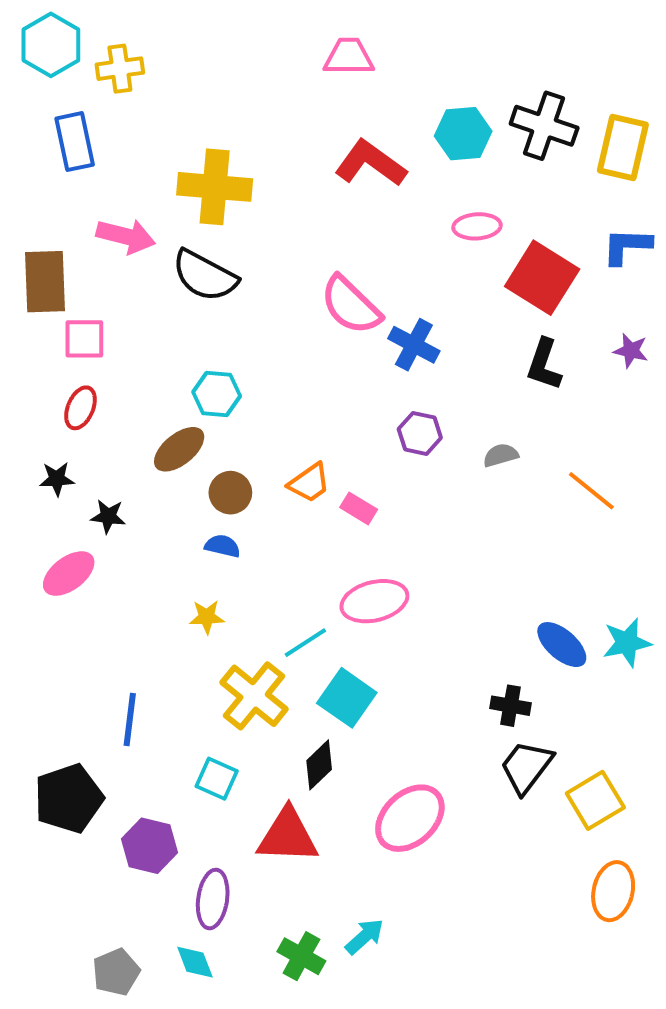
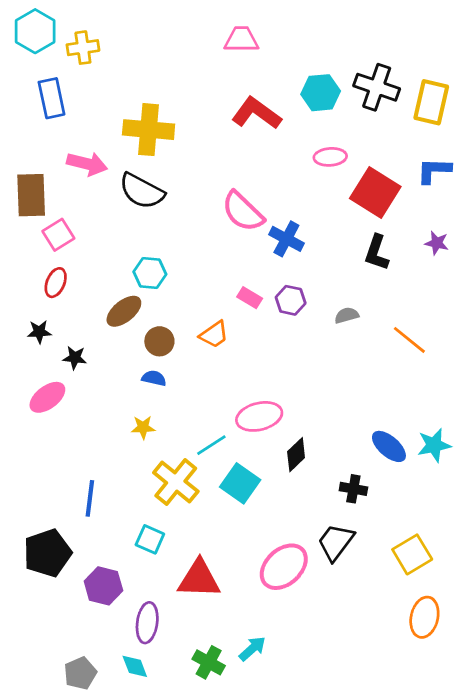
pink square: (84, 339) -> (58, 235), turned -32
pink rectangle: (359, 508) -> (250, 298), moved
black diamond: (319, 765) -> (296, 455), moved
black trapezoid: (526, 767) -> (336, 542), moved

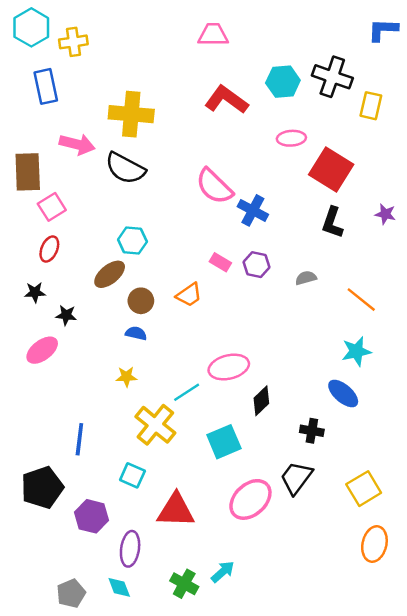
yellow rectangle: (431, 102) -> (371, 106), moved, size x0.7
blue L-shape: (434, 171) -> (383, 30), moved
cyan star: (434, 445) -> (356, 351), moved
cyan square: (240, 483) -> (224, 442), moved, turned 32

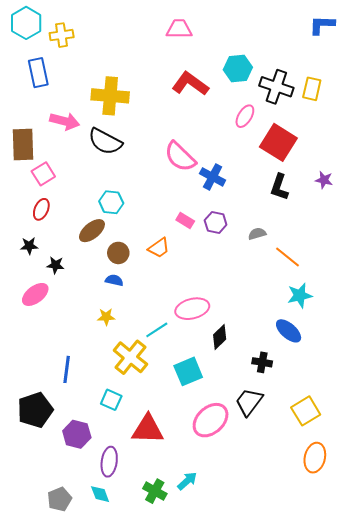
black cross: (332, 77) -> (276, 87), moved
pink ellipse: (291, 138) -> (245, 116), turned -55
orange line: (361, 300) -> (288, 257), moved

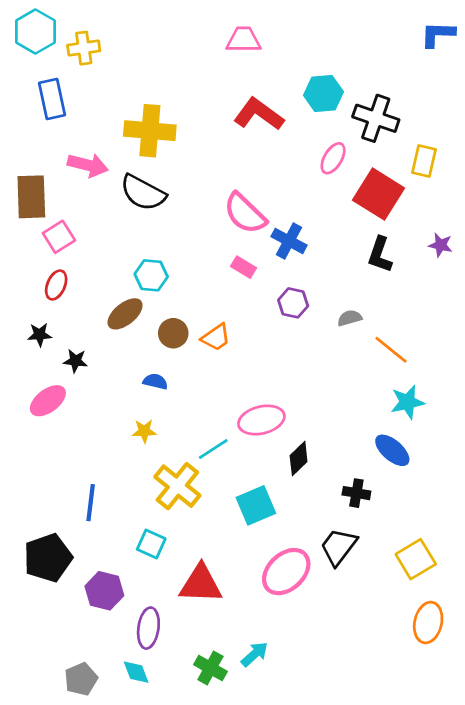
yellow rectangle: (312, 89) -> (424, 161), moved
pink rectangle: (185, 220) -> (244, 267), moved
brown circle: (118, 253) -> (173, 333), moved

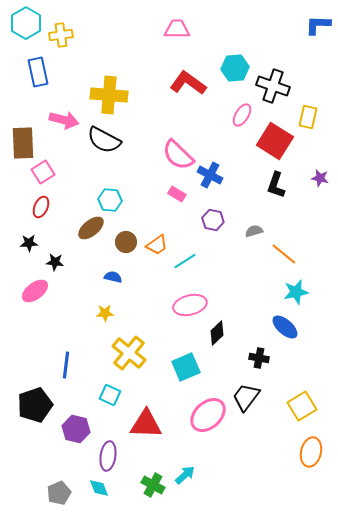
cyan line: (213, 449) -> (185, 261), moved

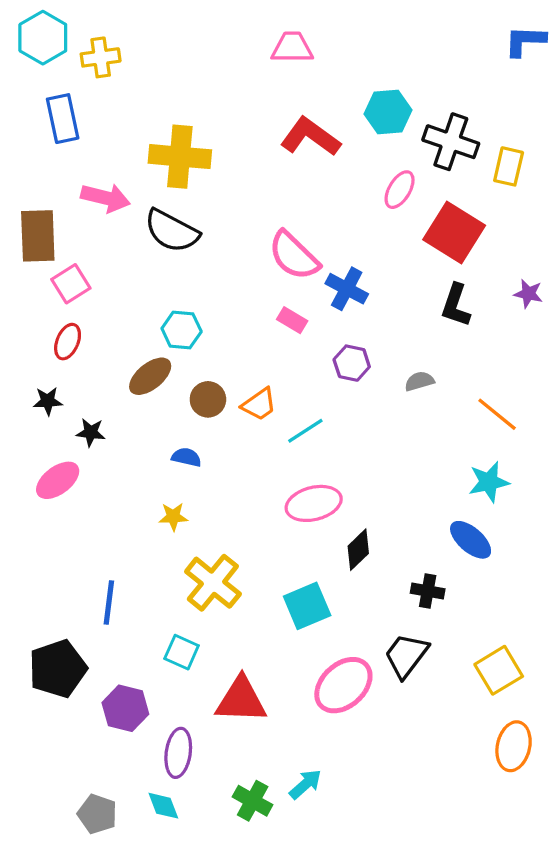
yellow rectangle: (308, 117) -> (509, 166), moved
orange line: (284, 254) -> (497, 414), moved
gray pentagon: (59, 493) -> (97, 814), turned -30

